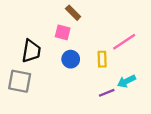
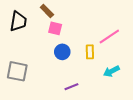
brown rectangle: (73, 13) -> (47, 11), moved
black trapezoid: (31, 51) -> (18, 21), moved
purple line: (107, 93) -> (71, 87), moved

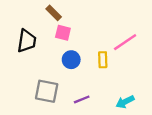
black trapezoid: (18, 21) -> (27, 41), moved
gray square: (17, 71) -> (47, 91), moved
cyan arrow: (111, 71) -> (125, 102), moved

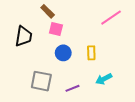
pink line: (125, 42) -> (111, 18), moved
cyan arrow: (125, 102) -> (104, 79), moved

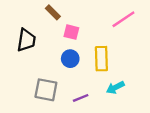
pink square: (56, 29) -> (71, 32), moved
yellow rectangle: (91, 53) -> (101, 59), size x1.5

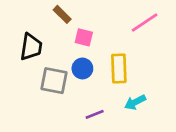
gray square: (46, 90) -> (54, 81), moved

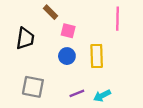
pink line: (145, 23) -> (117, 19), turned -55
gray square: (54, 81) -> (33, 87), moved
cyan arrow: (135, 102) -> (102, 96), moved

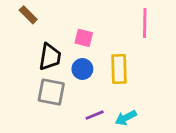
brown rectangle: (50, 12) -> (28, 15), moved
black trapezoid: (25, 38) -> (50, 57), moved
gray square: (33, 87) -> (51, 92), moved

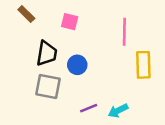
pink line: (145, 23) -> (124, 32), moved
pink square: (84, 38) -> (70, 22), moved
yellow rectangle: (119, 69) -> (143, 65), moved

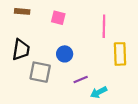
brown rectangle: (26, 14) -> (22, 11), turned -40
black trapezoid: (47, 53) -> (21, 50), moved
purple line: (89, 108) -> (81, 79), moved

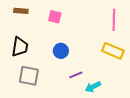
pink line: (104, 26) -> (114, 20), moved
yellow rectangle: (120, 54) -> (113, 51), turned -65
gray square: (40, 72) -> (29, 76), moved

